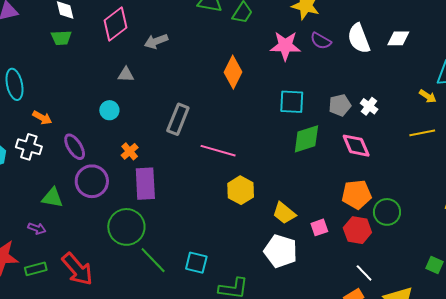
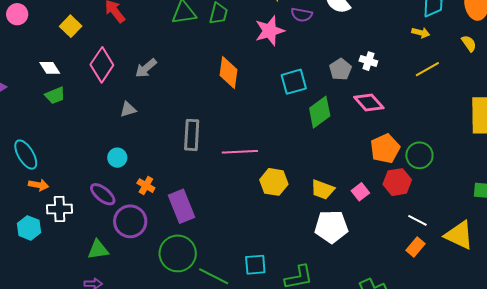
cyan circle: (109, 110) -> (117, 158), moved
orange arrow: (42, 118) -> (39, 185), moved
orange cross: (130, 151) -> (146, 186), moved

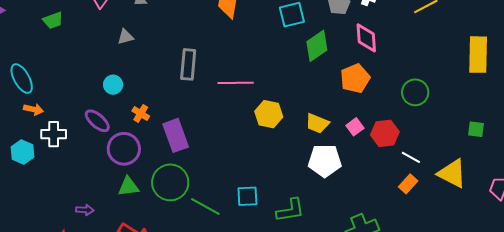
pink diamond: (369, 102) -> (366, 38), turned 36
orange pentagon: (385, 149) -> (355, 78), moved
red hexagon: (397, 182) -> (385, 133), moved
green triangle: (98, 250) -> (128, 187), moved

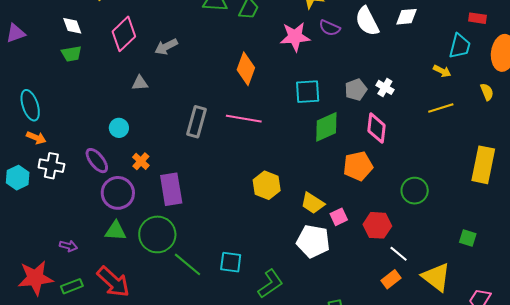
pink line: (236, 83) -> (244, 119), moved
pink square: (355, 127) -> (339, 217), moved
green L-shape: (290, 210) -> (270, 284), turned -36

